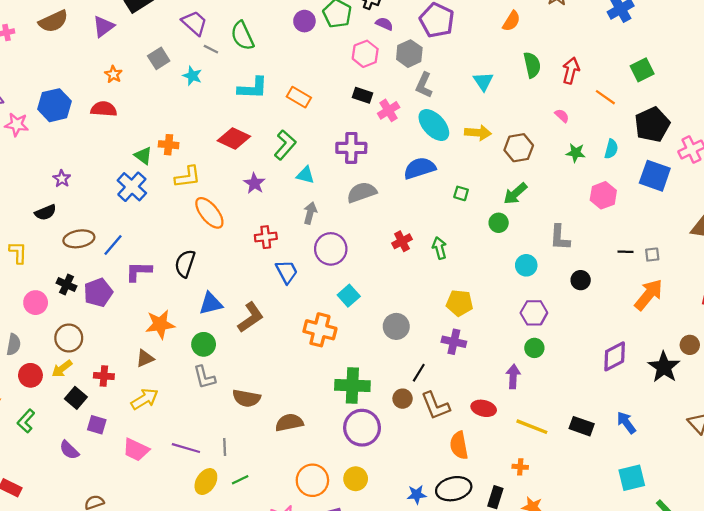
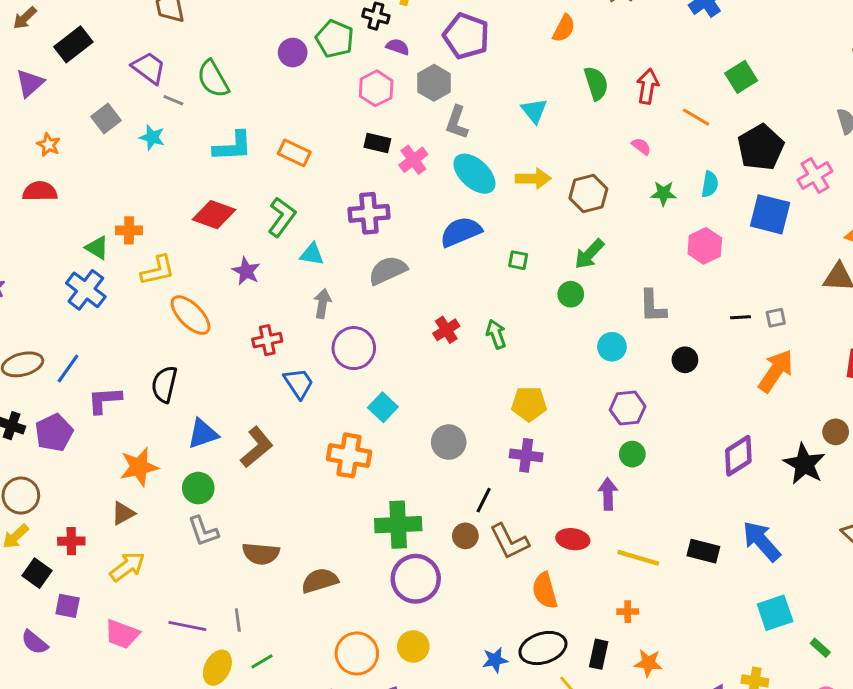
blue arrow: (626, 423) -> (761, 541), size x1.4

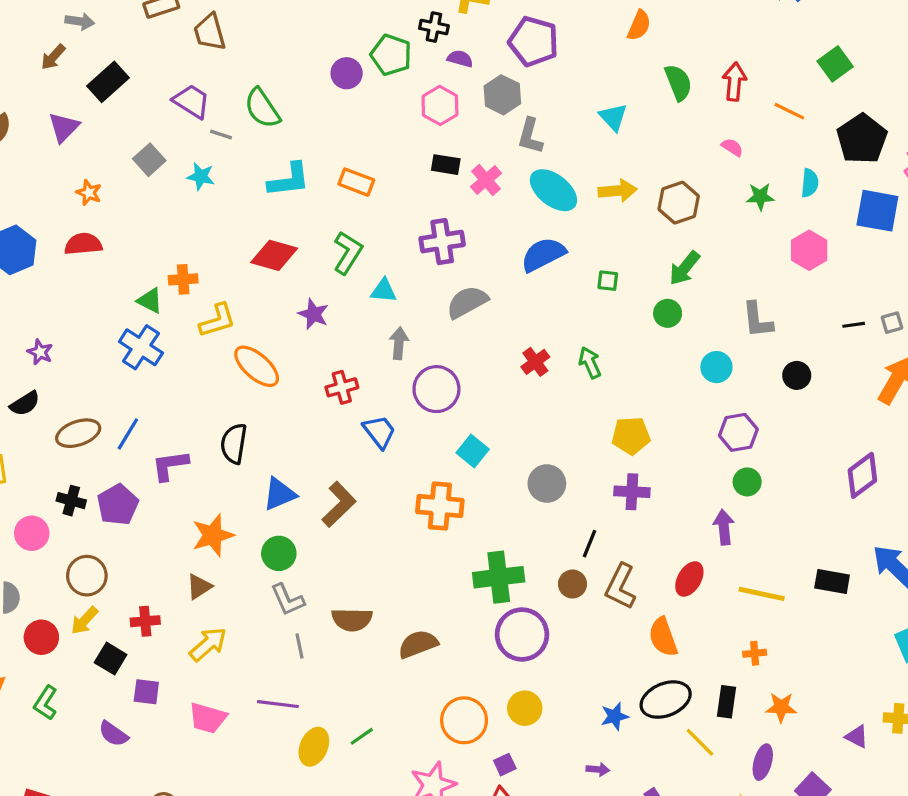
red ellipse: (573, 539) -> (689, 579), turned -64
brown L-shape: (509, 541) -> (621, 586), turned 57
gray line: (238, 620) -> (299, 646), moved

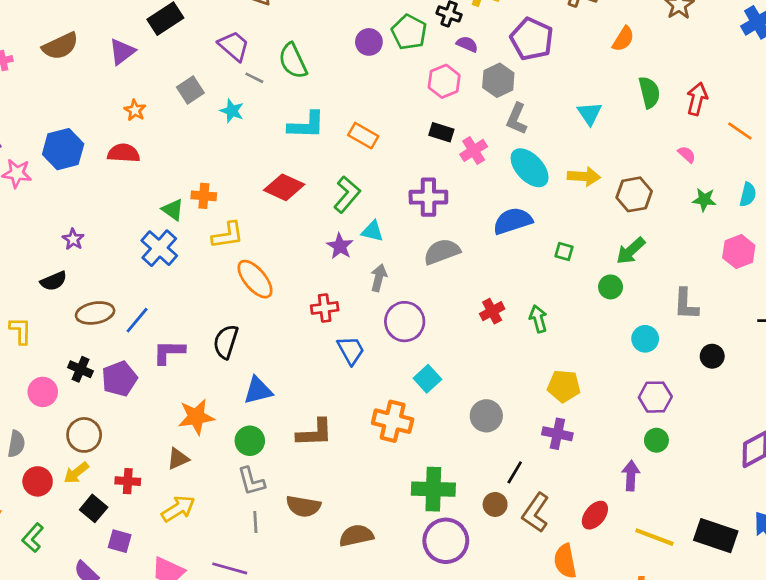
purple star: (313, 314) -> (340, 246), moved
brown L-shape: (339, 504) -> (315, 433), moved, turned 33
black rectangle: (832, 582) -> (716, 536), size x1.4

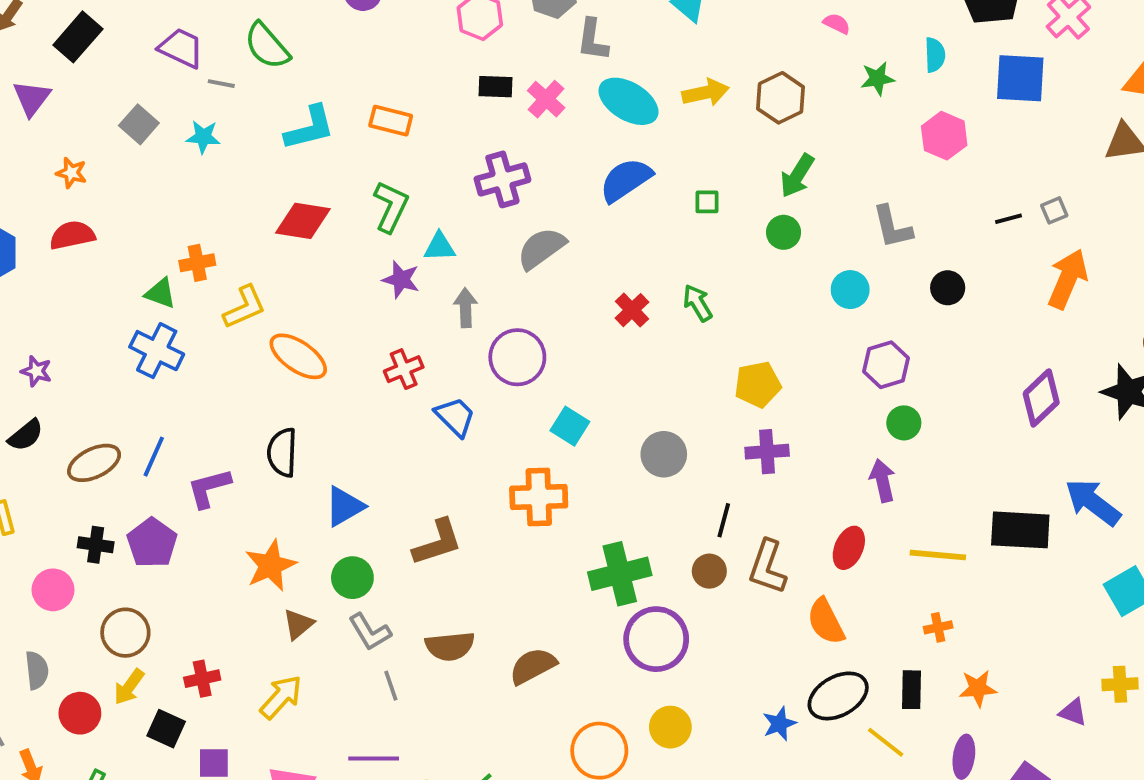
brown triangle: (178, 459) -> (298, 624), moved

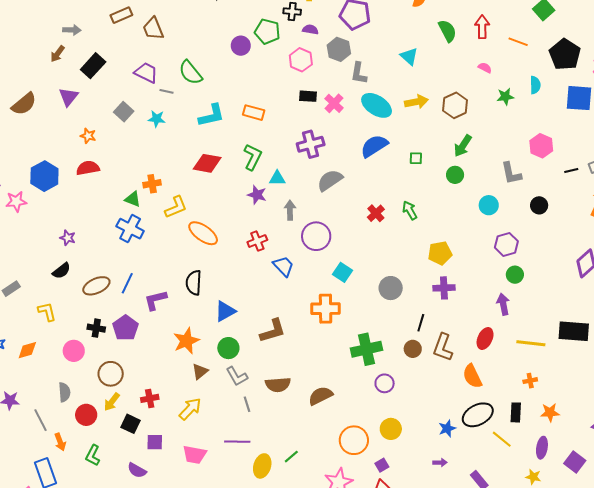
pink hexagon: (944, 136) -> (541, 146), moved
purple circle: (656, 639) -> (385, 383), size x0.6

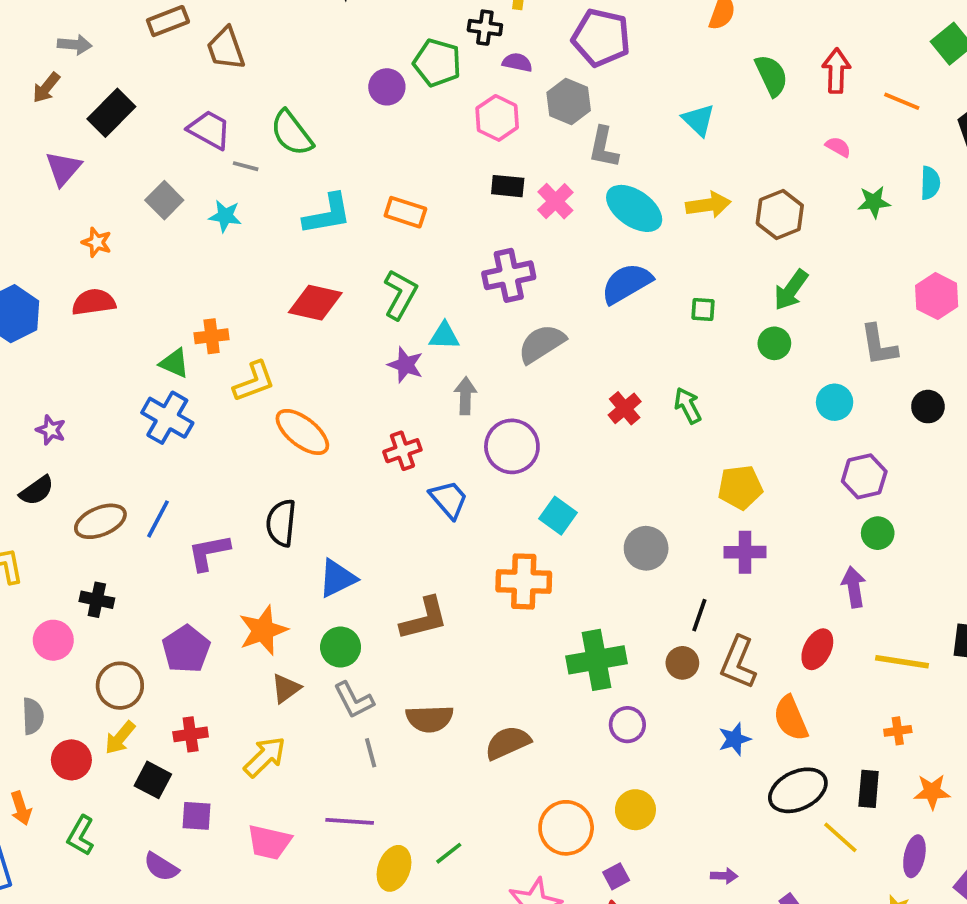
purple pentagon: (125, 328) -> (186, 649), moved
blue star: (447, 428) -> (735, 739), moved

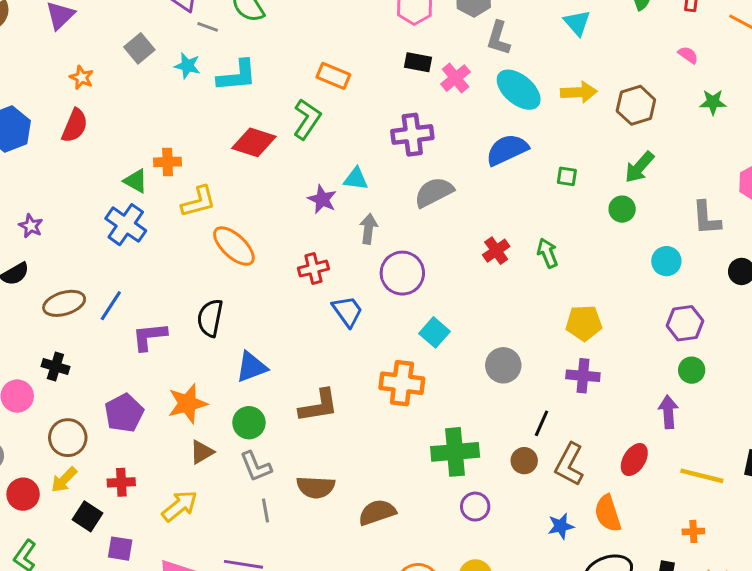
cyan L-shape: (327, 214) -> (237, 76), moved
green L-shape: (400, 294) -> (307, 119), moved
red semicircle: (94, 302) -> (75, 126), turned 116

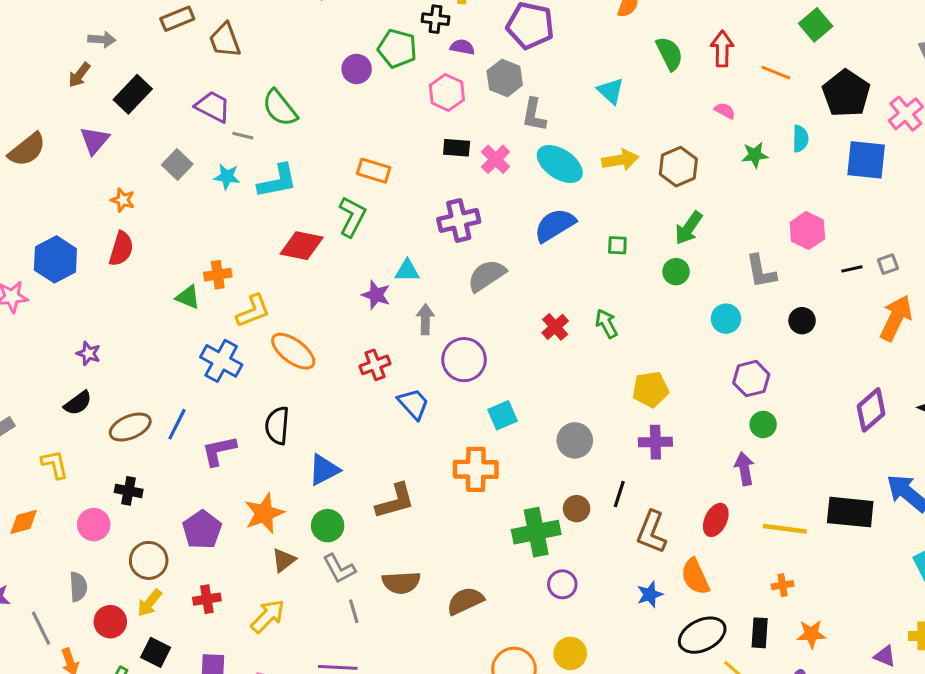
blue cross: (126, 225) -> (221, 361), moved
cyan square: (434, 332) -> (503, 415), turned 32
brown circle: (524, 461) -> (577, 509), moved
black square: (88, 516) -> (156, 652), moved

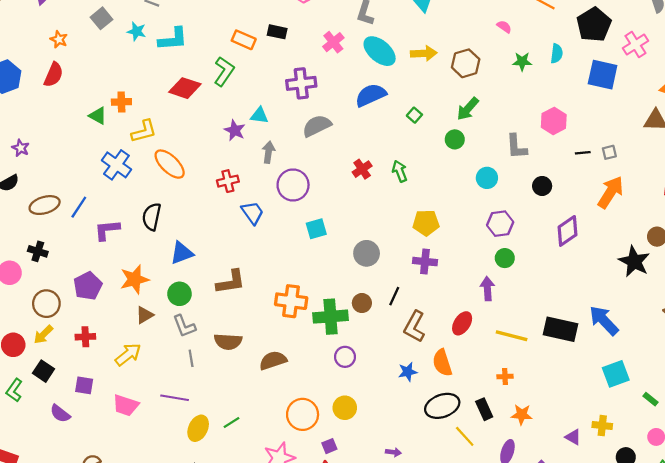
black rectangle: (457, 148) -> (277, 32), moved
green square: (617, 245) -> (414, 115), turned 32
purple diamond: (871, 410) -> (567, 231), moved
orange cross: (476, 469) -> (291, 301), moved
black rectangle: (760, 633) -> (484, 409), turned -35

